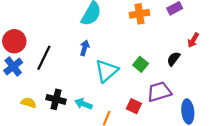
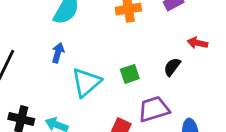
red arrow: (193, 40) -> (198, 43), turned 72
green square: (141, 64) -> (130, 74), turned 32

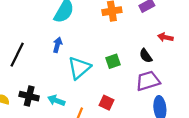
black semicircle: (172, 67) -> (146, 56), turned -72
purple trapezoid: (154, 109) -> (148, 81), moved

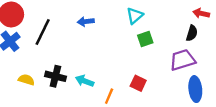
blue arrow: (57, 45) -> (86, 21), turned -112
black semicircle: (146, 56) -> (192, 33), moved, turned -128
cyan triangle: (79, 68) -> (135, 16), moved, size x0.7

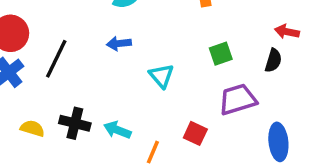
cyan triangle: (135, 16) -> (161, 76), moved, turned -30
green square: (145, 39) -> (221, 54), moved
purple trapezoid: (182, 60) -> (238, 99), moved

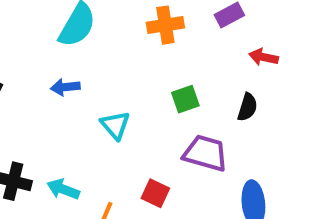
red arrow: (287, 32) -> (263, 57), moved
purple trapezoid: (238, 99) -> (205, 153), turned 33

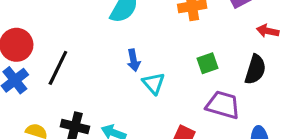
blue arrow: (65, 87) -> (134, 60), moved, turned -95
black semicircle: (247, 107) -> (255, 69), size x1.4

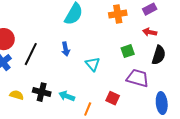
red arrow: (268, 31) -> (150, 32), moved
blue arrow: (134, 60) -> (66, 49), moved

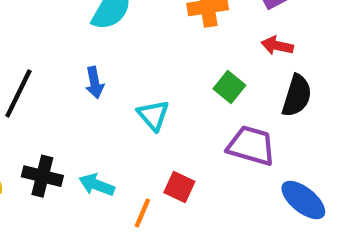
green square: (128, 51) -> (229, 87), turned -32
red square: (113, 98) -> (179, 187), moved
blue ellipse: (162, 103) -> (303, 200), turned -45

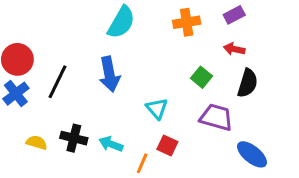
blue arrow: (95, 83) -> (109, 74), size x1.6
cyan triangle: (153, 115) -> (157, 108), moved

